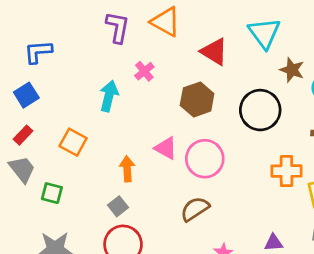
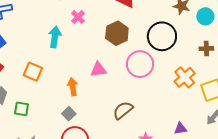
pink triangle: (166, 148) -> (98, 70), turned -30
pink circle: (205, 159) -> (140, 64), moved
orange cross: (286, 171) -> (185, 77), turned -35

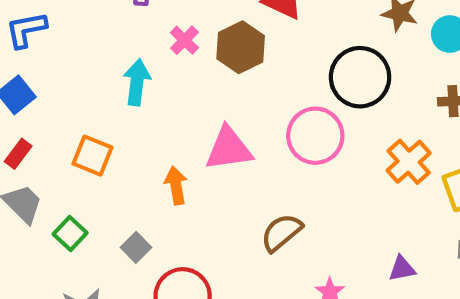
brown hexagon: (117, 33) -> (241, 47), moved
pink triangle: (98, 70) -> (229, 149), size x1.4
green square: (22, 109) -> (70, 233), turned 35
gray square: (69, 114) -> (136, 247), moved

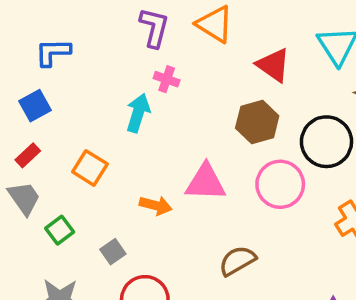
pink cross: (184, 40) -> (167, 79), moved, turned -35
brown hexagon: (241, 47) -> (257, 122), moved
orange arrow: (176, 185) -> (156, 205), turned 104

